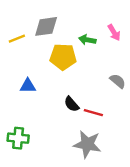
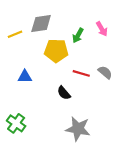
green arrow: (87, 40) -> (78, 35), turned -72
red line: (93, 113) -> (81, 73), moved
green cross: (18, 138) -> (16, 123), turned 30

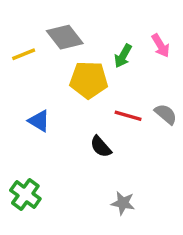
gray diamond: (41, 23) -> (65, 37), turned 60
blue triangle: (25, 77) -> (39, 121), turned 32
gray star: (78, 129) -> (123, 203), size x0.6

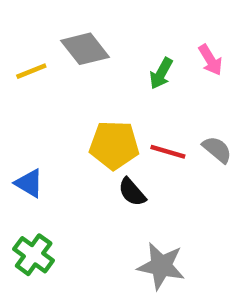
yellow pentagon: (89, 80) -> (114, 145), moved
blue triangle: (39, 121) -> (29, 183), moved
gray star: (123, 203) -> (161, 266), size x1.5

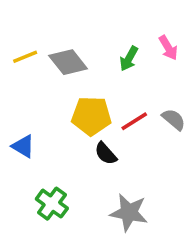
gray diamond: (85, 49) -> (68, 62), moved
red line: (168, 152) -> (134, 121), turned -48
green cross: (34, 255) -> (52, 204), moved

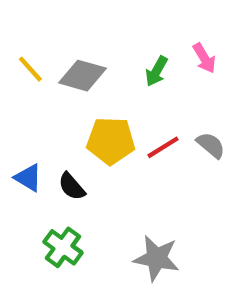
yellow line: (25, 57) -> (30, 69), turned 70
gray diamond: (68, 62) -> (83, 76), turned -36
black semicircle: (106, 153) -> (72, 186), moved

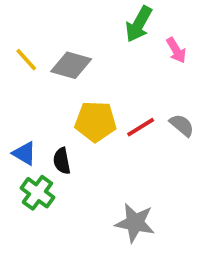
green arrow: (156, 71) -> (139, 24), moved, size x1.4
black semicircle: (72, 186) -> (62, 161), turned 30
green cross: (63, 247) -> (37, 193), moved

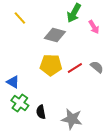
yellow line: (26, 60) -> (20, 18), moved
gray diamond: (71, 65) -> (55, 35), moved
black semicircle: (62, 161) -> (41, 112), moved

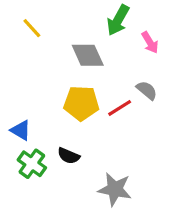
gray diamond: (55, 35) -> (88, 55), turned 50
gray semicircle: (97, 67) -> (147, 90), moved
black semicircle: (41, 112) -> (69, 156), moved, turned -56

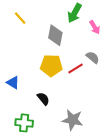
gray diamond: (88, 55) -> (55, 35), turned 35
black semicircle: (69, 156) -> (43, 99), turned -152
green cross: (32, 164) -> (24, 123), moved, turned -30

